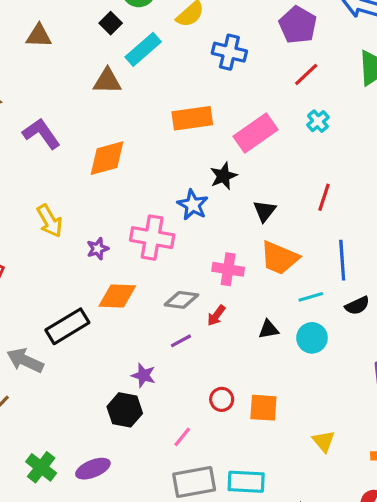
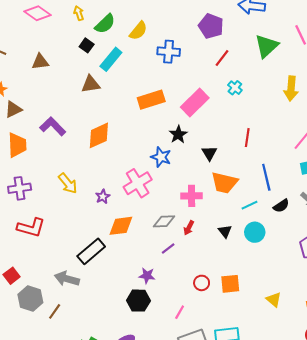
pink cross: (152, 238) -> (138, 183), turned -32
black triangle: (269, 329) -> (225, 231), turned -48

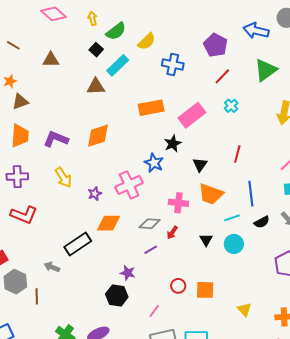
purple L-shape: (53, 126) -> (56, 139), moved, turned -30
gray arrow: (67, 279) -> (52, 267), size x0.7
brown line: (55, 311) -> (37, 296), turned -42

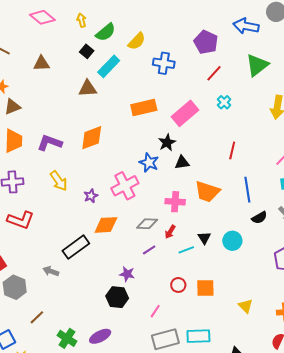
black triangle: (200, 165) -> (182, 163), moved, turned 49
cyan line: (232, 218) -> (186, 250), moved
brown line: (37, 296) -> (37, 317), moved, turned 49

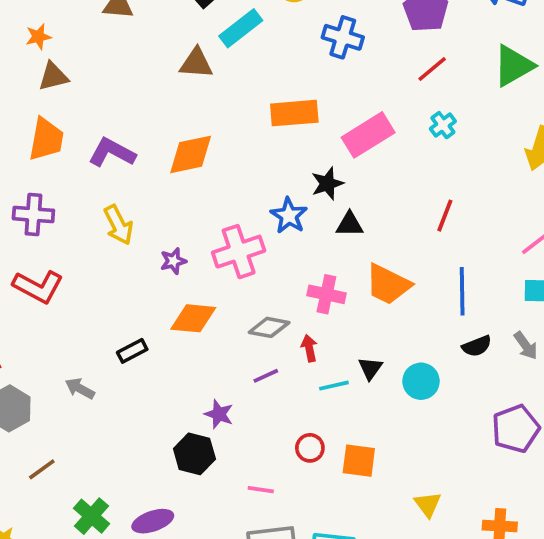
red arrow: (170, 232) -> (309, 348), turned 128
black rectangle: (76, 247) -> (132, 351), size x0.6
pink line: (155, 311) -> (261, 490), turned 56

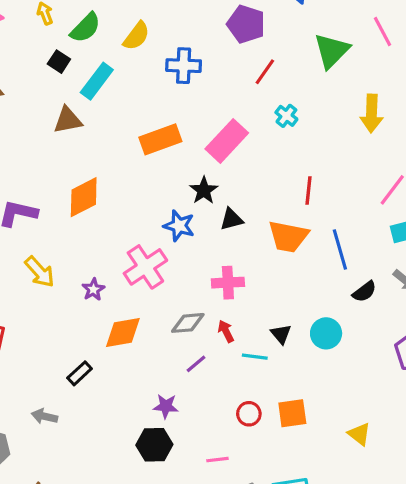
orange trapezoid: (388, 284) -> (288, 236), moved
cyan line: (334, 386) -> (255, 357), turned 35

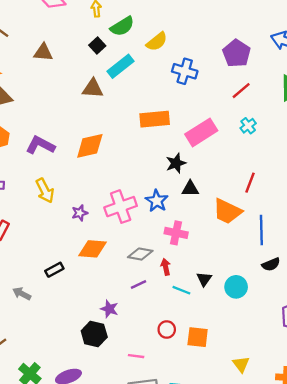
blue star: (179, 226) -> (157, 201), moved

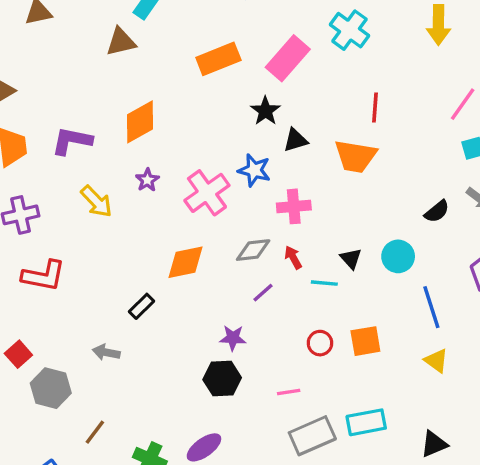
cyan cross: (248, 126) -> (349, 30), size x1.6
purple star: (80, 213) -> (147, 180), moved
blue line: (261, 230) -> (431, 307), moved

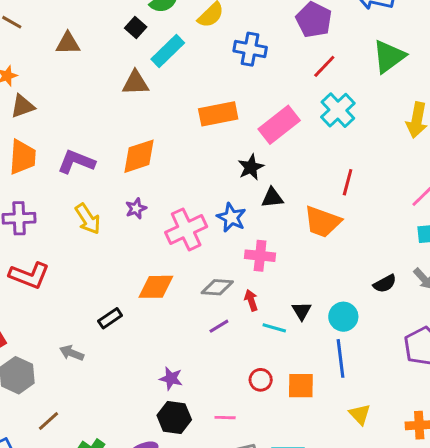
blue line: (431, 307) -> (341, 358), moved
purple star: (233, 338) -> (171, 379), moved
black hexagon: (222, 379) -> (174, 417), moved

